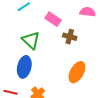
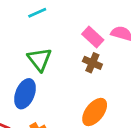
pink rectangle: (53, 19) -> (93, 37), moved

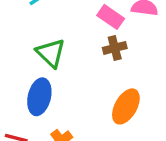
brown cross: (92, 63) -> (115, 48), turned -30

